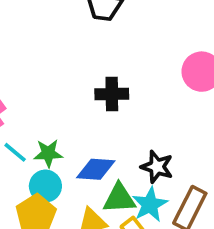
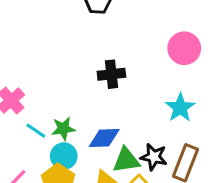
black star: (157, 167) -> (154, 157), moved
cyan star: (150, 204) -> (180, 108), moved

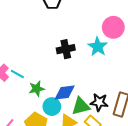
cyan star: (180, 108) -> (98, 47), moved
cyan line: (36, 131) -> (17, 74), moved
cyan circle: (64, 156) -> (52, 107), moved

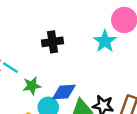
black cross: (66, 49) -> (53, 42), moved

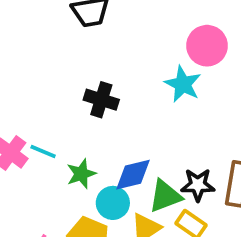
black cross: (53, 42) -> (101, 100), turned 36

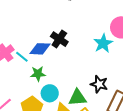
blue diamond: (133, 175) -> (40, 49), moved
black star: (198, 185) -> (99, 84), moved

